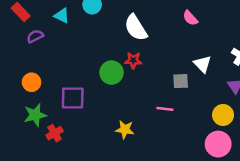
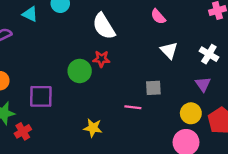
white triangle: (202, 64) -> (169, 50), moved
gray square: (181, 81) -> (153, 88), moved

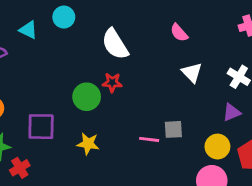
purple triangle: (203, 84) -> (232, 112), turned 42
gray square: (153, 88) -> (173, 129), moved
yellow star: (93, 128) -> (88, 144), moved

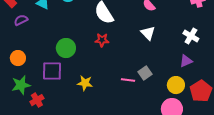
white triangle: (192, 73) -> (148, 33), moved
green circle: (87, 97) -> (66, 48), moved
gray square: (173, 129) -> (145, 73), turned -32

